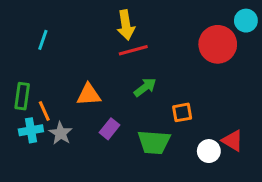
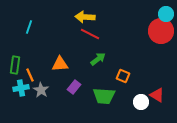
yellow arrow: (126, 25) -> (85, 17), turned 102
red circle: (218, 44) -> (161, 31), moved
red line: (133, 50) -> (90, 34), turned 42
orange square: (182, 112) -> (123, 76), turned 32

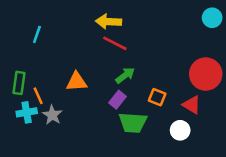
red circle: (161, 31) -> (206, 74), moved
purple rectangle: (74, 87) -> (117, 100), moved
red triangle: (157, 95) -> (192, 105), moved

